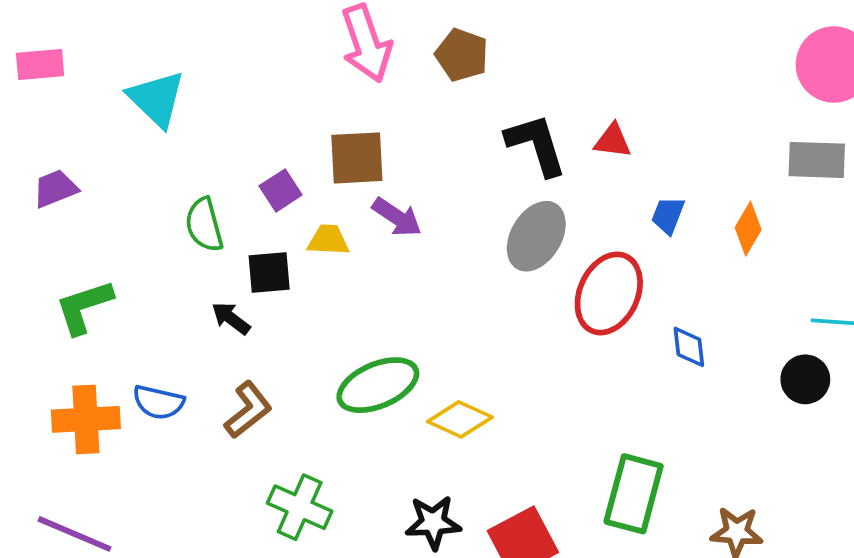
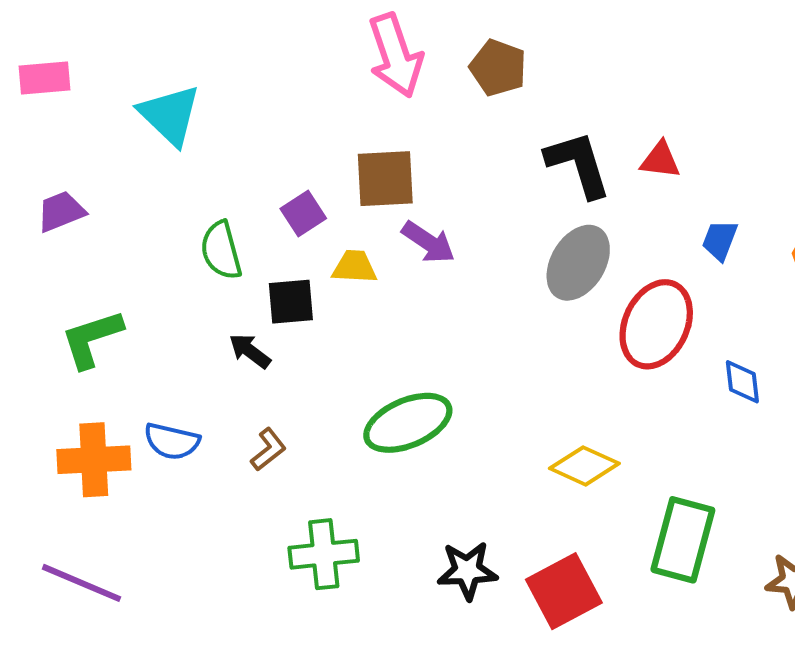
brown L-shape: (248, 410) -> (268, 449), size x0.7
yellow diamond: (460, 419) -> (584, 466), moved
green cross: (300, 507) -> (324, 554), turned -30

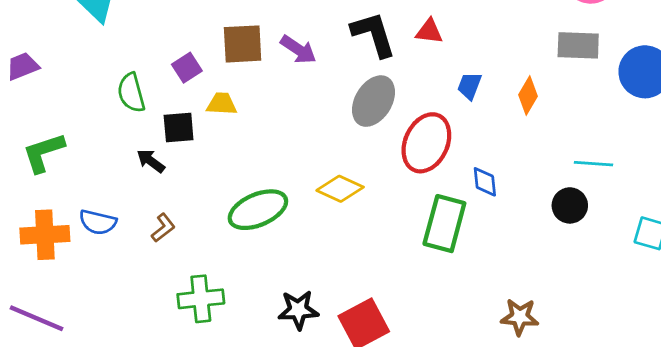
purple arrow: (428, 242) -> (298, 50), moved
yellow diamond: (584, 466) -> (340, 189), moved
green rectangle: (683, 540) -> (444, 224), moved

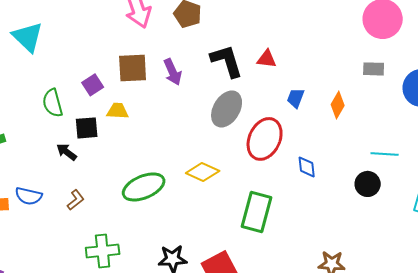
gray rectangle: (578, 45) -> (374, 69), size x0.7
purple arrow: (298, 50) -> (173, 72), turned 32
green rectangle: (444, 224) -> (257, 212), moved

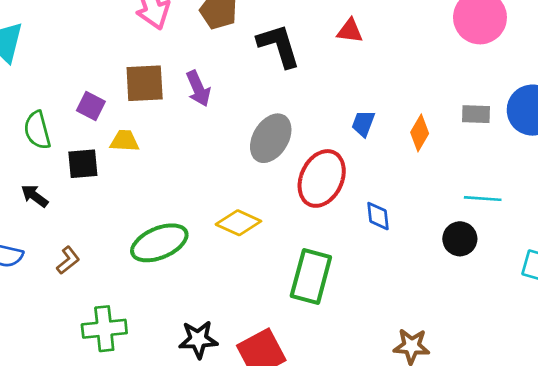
red triangle: (267, 59) -> (350, 31), moved
black L-shape: (227, 61) -> (279, 46), moved
gray rectangle: (374, 69) -> (476, 114), moved
purple square: (93, 85) -> (91, 106), turned -30
black arrow: (67, 152) -> (35, 196), moved

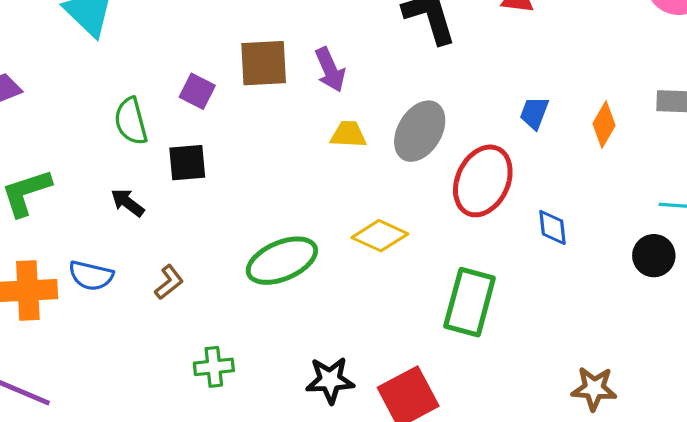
yellow trapezoid: (124, 141) -> (348, 134), moved
green cross: (104, 329) -> (214, 367), size x0.7

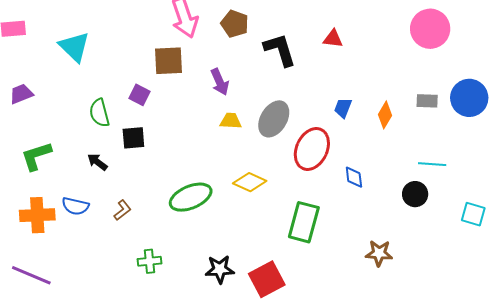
brown square: (264, 63) -> (169, 61), moved
brown star: (594, 388) -> (379, 253), moved

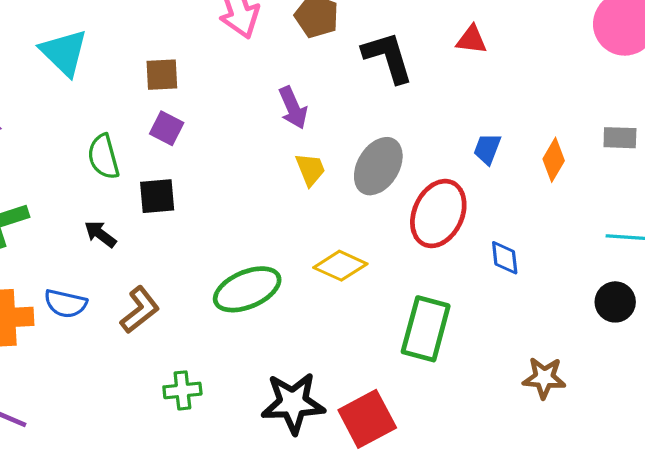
brown square: (169, 61) -> (162, 75), moved, size x0.7
yellow trapezoid: (231, 121) -> (310, 169), turned 65
black circle: (415, 194) -> (615, 302), moved
brown L-shape: (122, 210) -> (140, 310), size x1.4
black star: (220, 269) -> (293, 403), size x1.4

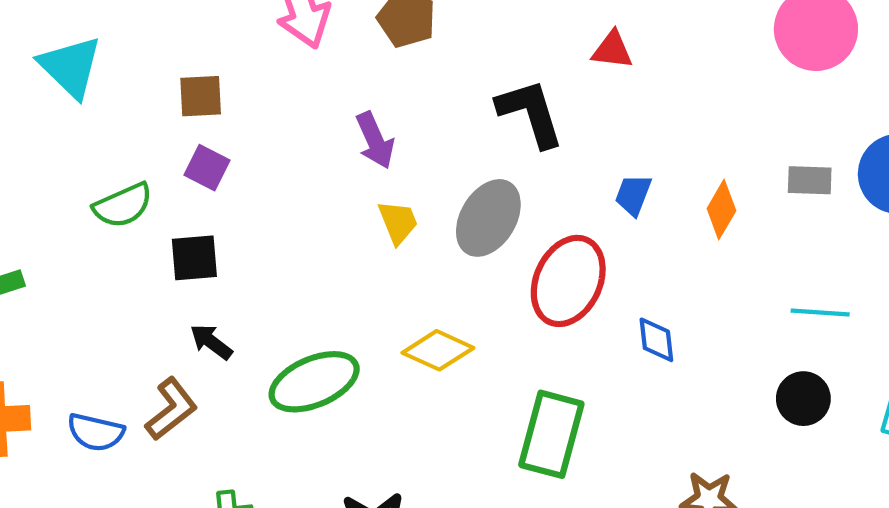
black L-shape: (388, 57) -> (530, 113), moved
green semicircle: (103, 157) -> (123, 205), turned -99
black arrow: (100, 234) -> (211, 342), moved
blue semicircle: (66, 304) -> (96, 432), moved

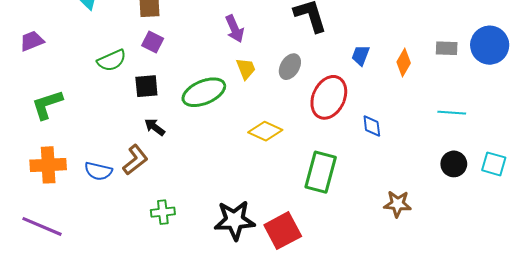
gray ellipse: (488, 218) -> (290, 67), size x0.7
green ellipse: (314, 382) -> (204, 92), moved
black circle: (803, 399) -> (454, 164), moved

